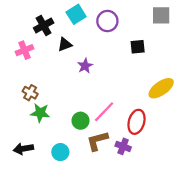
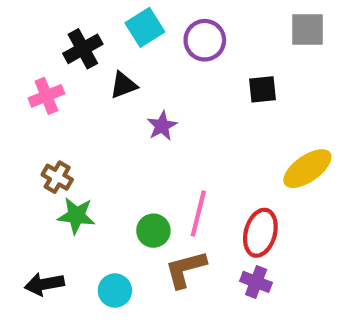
pink line: (104, 112) -> (198, 214), turned -30
purple cross: (123, 146) -> (256, 282), moved

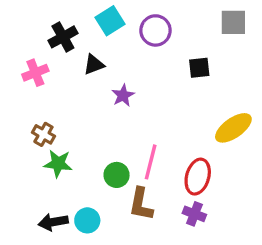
brown L-shape: (186, 269) -> (141, 204), turned -64
black arrow: (44, 284) -> (53, 222), moved

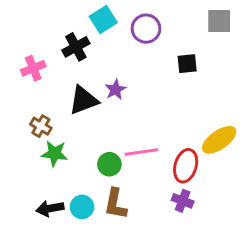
black cross: (63, 37) -> (76, 47), moved
black triangle: (94, 65) -> (83, 100), moved, size x1.5
yellow ellipse: (233, 128) -> (219, 140), moved
pink line: (151, 162) -> (141, 152), turned 68
brown L-shape: (141, 204) -> (116, 204), moved

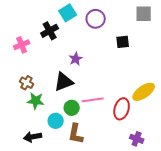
black triangle: (83, 100) -> (64, 82), moved
purple cross: (183, 201) -> (137, 139), moved
cyan circle: (82, 207) -> (56, 121), moved

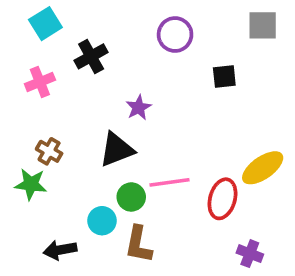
cyan square: (68, 13) -> (45, 24), moved
green star: (36, 101) -> (31, 184), moved

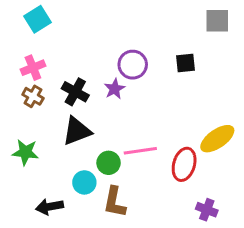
purple circle: (175, 35) -> (133, 65), moved
black cross: (91, 56) -> (75, 92), moved, turned -32
black triangle: (117, 150) -> (77, 131), moved
brown cross: (49, 151) -> (33, 96), moved

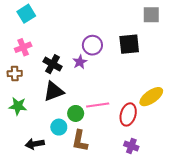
black square: (186, 63) -> (129, 44), size x1.5
brown cross: (33, 96) -> (15, 74), moved, turned -32
purple cross: (207, 210) -> (131, 146), moved

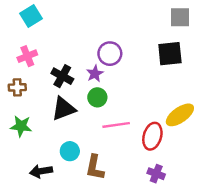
black square: (129, 44) -> (170, 54), moved
green circle: (76, 113) -> (97, 97), moved

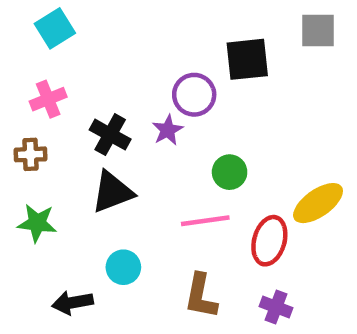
black square: (170, 54) -> (247, 59), moved
green circle: (97, 97) -> (230, 172), moved
brown L-shape: (95, 167) -> (201, 296), moved

